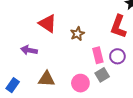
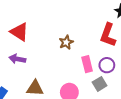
red triangle: (48, 23) -> (19, 32), moved
gray square: (102, 75) -> (100, 84), moved

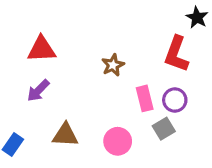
red triangle: (19, 32) -> (41, 49), turned -36
purple arrow: (17, 59) -> (38, 90), turned -56

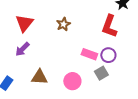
red triangle: (41, 49) -> (24, 23), turned -48
brown star: (113, 65) -> (63, 24), moved
pink rectangle: (145, 98) -> (89, 54), turned -56

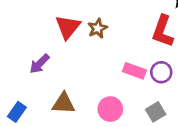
red triangle: (24, 23) -> (68, 27), moved
gray square: (101, 73) -> (156, 112), moved

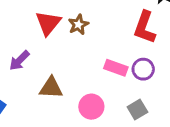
brown triangle: (64, 103) -> (51, 88), moved

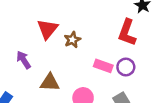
brown star: (78, 25) -> (72, 40), moved
purple arrow: (19, 61) -> (24, 60), turned 102

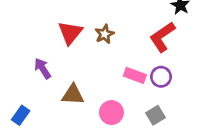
red L-shape: (127, 33) -> (162, 37), turned 36
brown star: (72, 40) -> (105, 34), moved

